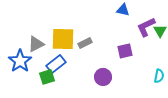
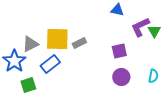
green square: (47, 77) -> (28, 85), moved
purple circle: (103, 77) -> (121, 77), moved

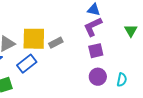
purple L-shape: (140, 27) -> (93, 27), moved
cyan semicircle: (153, 76) -> (122, 80), moved

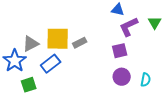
purple L-shape: (93, 27) -> (129, 27), moved
green triangle: (131, 31) -> (155, 23), moved

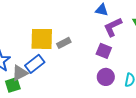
gray triangle: (31, 44) -> (20, 73), moved
purple square: (120, 51) -> (104, 51), turned 35

